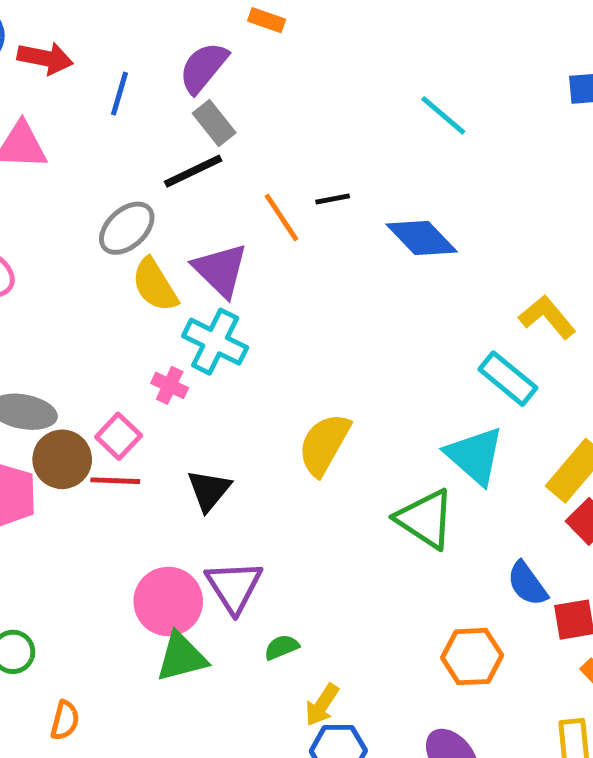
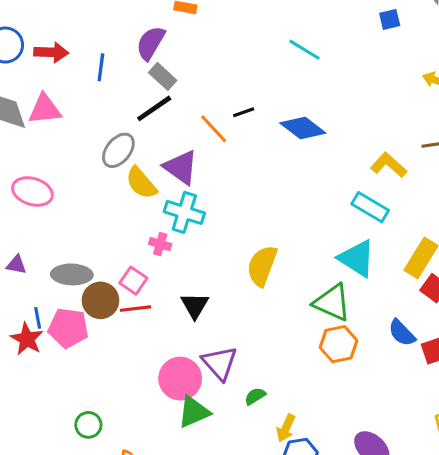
orange hexagon: (472, 657) -> (339, 344), moved

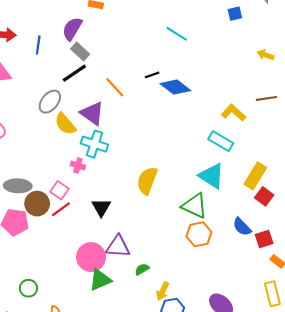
black line: (244, 112) -> (152, 75), moved
red line: (136, 309) -> (61, 209), turned -30
purple triangle: (220, 363) -> (118, 247), turned -45

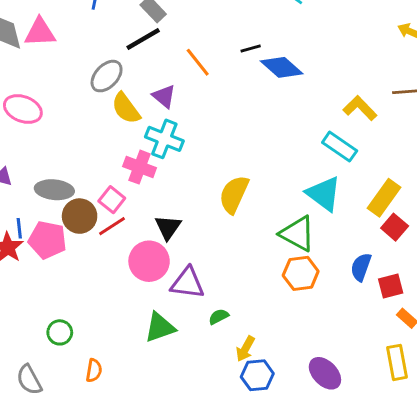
purple triangle: (92, 113) -> (164, 96), size x0.7
pink cross: (78, 165) -> (140, 167), size x1.5
blue semicircle: (242, 227) -> (361, 267), turned 60
pink circle: (91, 257) -> (149, 261), moved

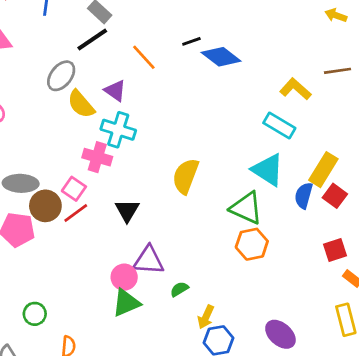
pink circle: (149, 261) -> (124, 277), moved, size x0.7
blue semicircle: (361, 267) -> (304, 195), moved

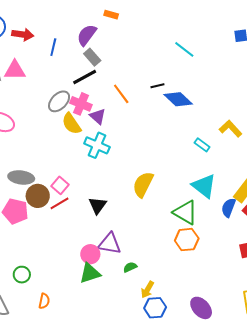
cyan rectangle: (279, 125) -> (202, 145), moved, size x0.7
pink cross: (97, 157) -> (81, 104), moved

